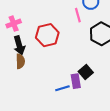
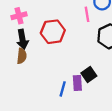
blue line: (62, 88) -> (63, 89), turned -64

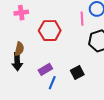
black arrow: (22, 39) -> (17, 62), moved
purple rectangle: (77, 83) -> (45, 69), moved, turned 56

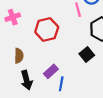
black arrow: (17, 62) -> (27, 80), moved
black square: (77, 73) -> (87, 55), moved

